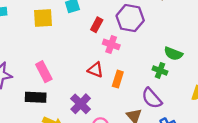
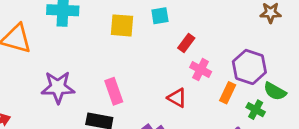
purple hexagon: (130, 18) -> (249, 67), moved
orange rectangle: (118, 79) -> (228, 93), moved

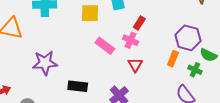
pink cross: (201, 70) -> (131, 40), moved
pink rectangle: (114, 91) -> (105, 46), moved, turned -30
red triangle: (177, 98) -> (135, 65), turned 35

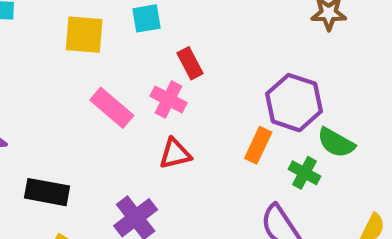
red rectangle: (139, 23) -> (190, 63), turned -64
red triangle: (135, 65) -> (175, 154), turned 42

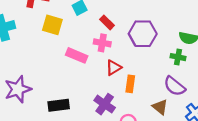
yellow square: (84, 35) -> (52, 25), turned 30
purple hexagon: (294, 103) -> (143, 34), moved
orange rectangle: (258, 145) -> (130, 84), moved

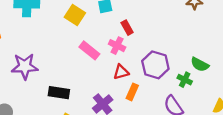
purple hexagon: (143, 34) -> (155, 65), moved

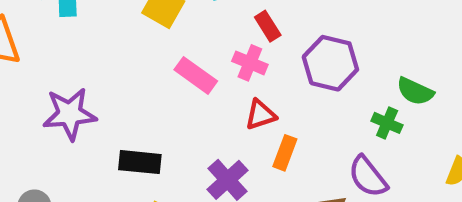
purple hexagon: (155, 65) -> (330, 63), moved

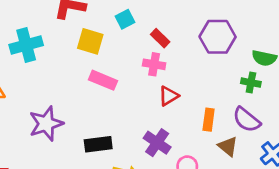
purple hexagon: (330, 63) -> (218, 37), moved
pink rectangle: (196, 75) -> (103, 80), moved
orange rectangle: (285, 153) -> (209, 120), moved

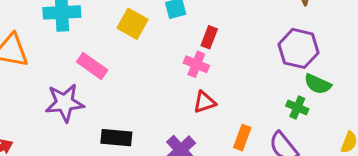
purple hexagon: (218, 37) -> (299, 48), moved
red rectangle: (160, 38) -> (209, 37), turned 54
pink rectangle: (103, 80) -> (92, 66), moved

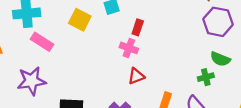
purple hexagon: (299, 48) -> (218, 22), moved
pink rectangle: (92, 66) -> (42, 42), moved
green cross: (297, 107) -> (206, 77), turned -35

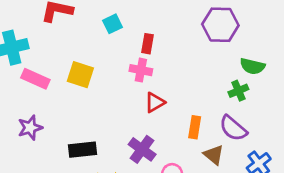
yellow square: (80, 20) -> (80, 75), moved
purple hexagon: (218, 22) -> (220, 25), moved
purple star: (31, 81) -> (30, 128), size x0.7

